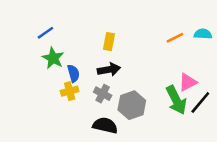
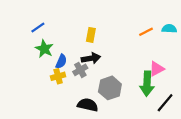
blue semicircle: (73, 73) -> (61, 61), turned 40
gray cross: (103, 94) -> (80, 70), moved, turned 32
green arrow: (176, 100) -> (147, 84), turned 30
black line: (200, 103) -> (165, 103), moved

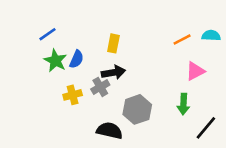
blue semicircle: (61, 61) -> (77, 59), moved
pink triangle: (157, 69) -> (195, 71), moved
green arrow: (147, 84) -> (183, 104), size x0.7

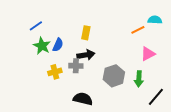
cyan semicircle: (211, 36) -> (155, 20), moved
gray cross: (100, 87) -> (76, 66), turned 32
gray hexagon: (137, 109) -> (114, 76), moved

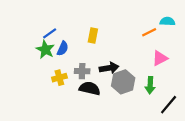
blue line: (36, 26) -> (50, 33), moved
black arrow: (86, 55) -> (109, 68), moved
black semicircle: (83, 99) -> (90, 88), moved

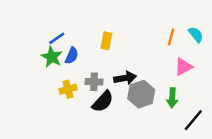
cyan semicircle: (167, 21) -> (196, 35), moved, turned 48
orange line: (149, 32) -> (171, 37), turned -48
black semicircle: (90, 88) -> (103, 102), turned 120

